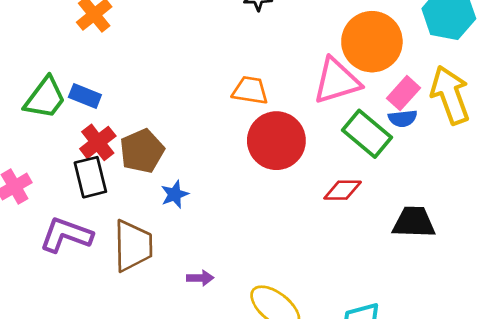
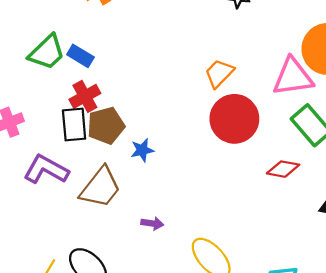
orange trapezoid: (250, 90) -> (219, 73), turned -64
brown pentagon: (142, 151) -> (106, 126), moved
brown trapezoid: (133, 246) -> (100, 188), turned 30

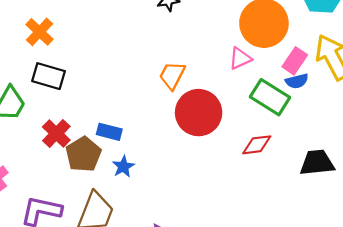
blue rectangle: (80, 56) -> (109, 132), moved
pink triangle: (293, 77) -> (240, 58), size x0.6
black rectangle: (74, 125) -> (49, 76), moved, turned -52

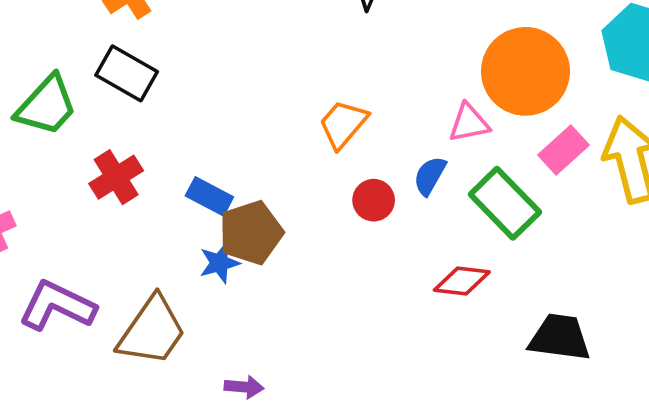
blue semicircle: (297, 81) -> (430, 176), moved, turned 120
red circle: (199, 113) -> (374, 200), size x0.5
brown pentagon: (83, 154) -> (251, 233), moved

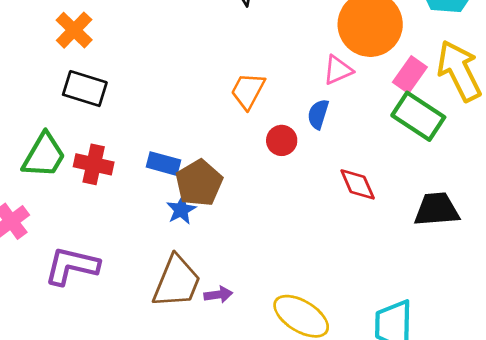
green trapezoid: (47, 106) -> (44, 155), moved
red cross: (116, 177) -> (94, 164), turned -33
green rectangle: (505, 203) -> (418, 116), moved
red diamond: (462, 281) -> (358, 184), turned 72
brown trapezoid: (152, 331) -> (177, 282), moved

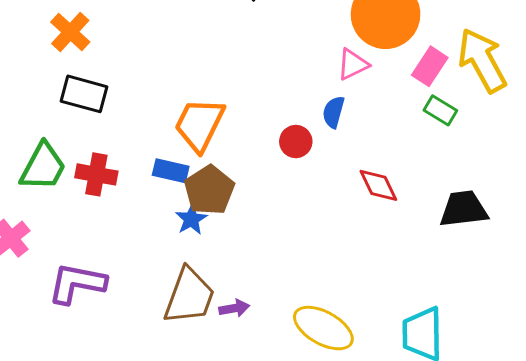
orange trapezoid: (248, 91) -> (199, 124), moved, size x1.4
green rectangle: (418, 116) -> (440, 110), size x0.6

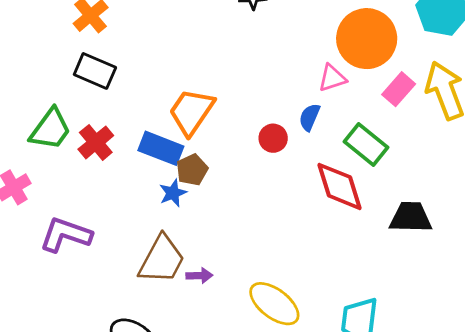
green rectangle: (440, 110) -> (366, 145), moved, size x1.5
blue rectangle: (171, 171) -> (161, 148), size x1.4
red cross: (96, 174) -> (96, 142), turned 32
red diamond: (378, 185) -> (340, 186), size x1.5
brown pentagon: (209, 190) -> (192, 170), size x0.7

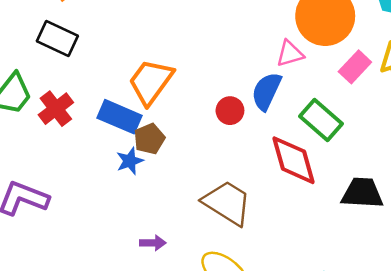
blue semicircle: (310, 117) -> (266, 91), size x1.4
brown trapezoid: (162, 260) -> (227, 203), moved, turned -88

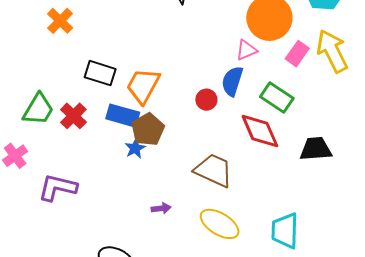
black rectangle: (57, 39) -> (100, 73), moved
brown pentagon: (149, 139) -> (148, 129), size x1.4

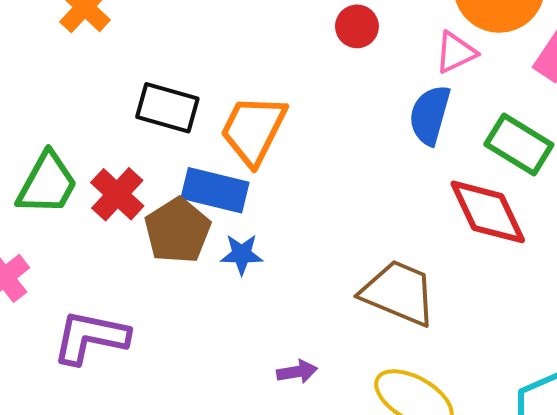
red circle: (206, 100) -> (357, 26), moved
brown pentagon: (148, 129) -> (177, 231), moved
blue star: (135, 148) -> (242, 254), turned 30

